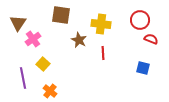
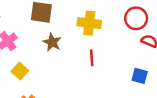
brown star: (79, 40) -> (52, 42), moved

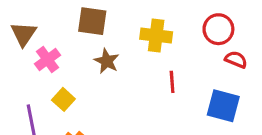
red line: (92, 58) -> (172, 82), moved
blue square: (140, 76) -> (223, 106), size x1.5

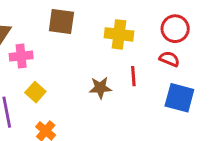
pink cross: (47, 59) -> (21, 56), turned 30
red semicircle: (236, 59) -> (169, 59), moved
brown star: (107, 61) -> (100, 88), moved, turned -30

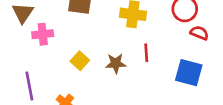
red semicircle: (169, 59) -> (199, 33), moved
yellow square: (35, 92) -> (80, 61), moved

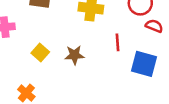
red line: (146, 53) -> (117, 42), moved

